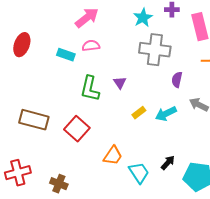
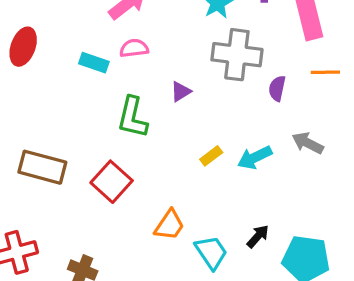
purple semicircle: (177, 80) -> (277, 88), moved
purple triangle: (120, 83) -> (181, 92), moved, turned 32

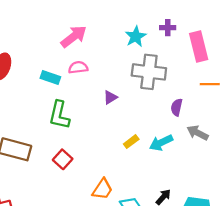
purple semicircle: (277, 88) -> (177, 107), moved
green L-shape: (132, 117) -> (59, 115), moved
red square: (112, 182) -> (63, 159), size x0.7

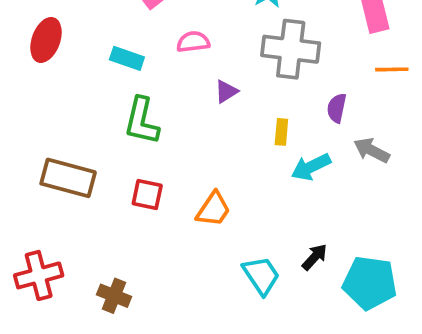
pink semicircle: (78, 67) -> (193, 42), moved
yellow rectangle: (131, 142) -> (281, 132), moved, turned -48
red square: (63, 159) -> (147, 195), turned -30
orange trapezoid: (102, 189) -> (213, 209), moved

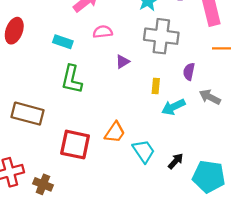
red square: (147, 195) -> (75, 145), moved, size x1.6
cyan trapezoid: (261, 275) -> (144, 151), moved
brown cross: (114, 296) -> (43, 184), moved

